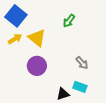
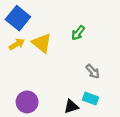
green arrow: (69, 21) -> (78, 33), moved
purple circle: (37, 66) -> (27, 102), moved

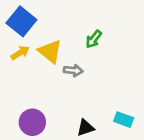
gray arrow: (93, 71) -> (73, 70), moved, turned -42
cyan rectangle: (90, 99) -> (124, 120), moved

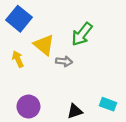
green arrow: (94, 39) -> (82, 34), size x1.5
yellow arrow: (20, 53) -> (18, 59), moved, turned -84

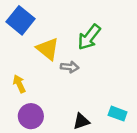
yellow arrow: (18, 59) -> (19, 84), moved

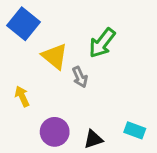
gray arrow: (70, 67) -> (80, 77), turned 60
purple circle: (31, 116) -> (55, 132), moved

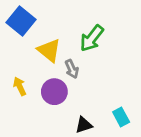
cyan rectangle: (135, 130) -> (121, 117), turned 42
purple circle: (55, 132) -> (54, 92), moved

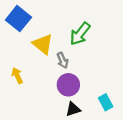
purple circle: (54, 92) -> (68, 85), moved

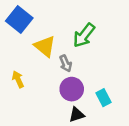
cyan rectangle: (106, 102) -> (103, 98), moved

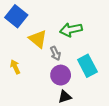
green arrow: (84, 35) -> (71, 30), turned 40
cyan rectangle: (103, 98) -> (87, 66), moved, size x1.5

